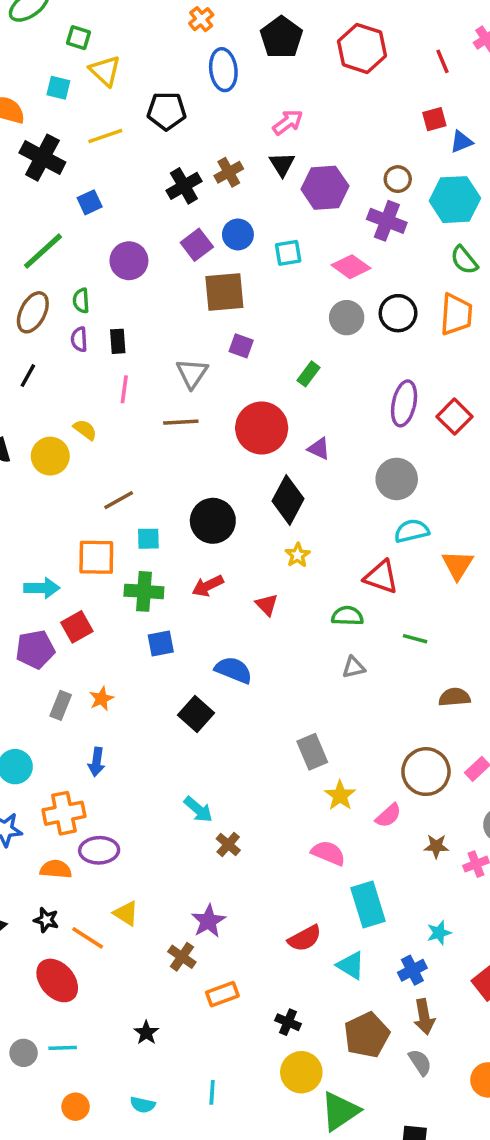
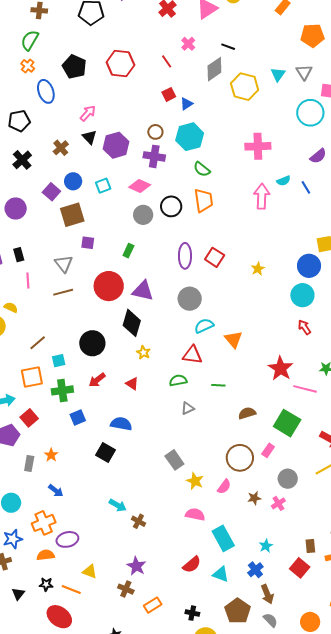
black cross: (184, 186) -> (22, 160), moved
purple triangle: (319, 449) -> (143, 291), size x1.6
blue arrow: (97, 762) -> (56, 491), turned -49

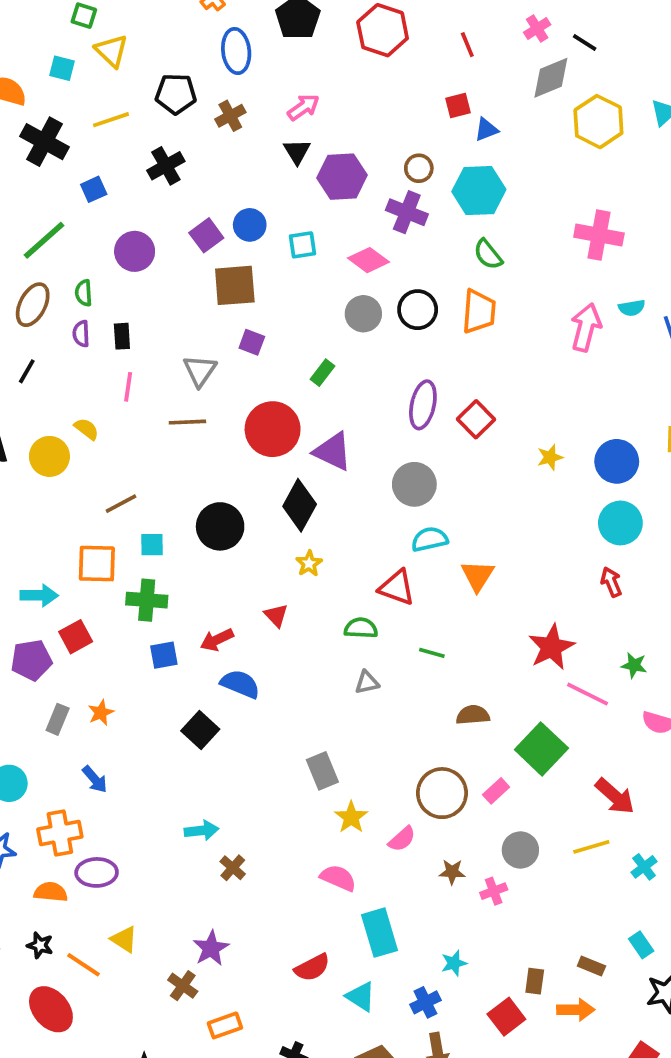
pink cross: (188, 44) -> (537, 28), moved
brown cross: (61, 148) -> (230, 116), moved
blue circle: (309, 266) -> (617, 461), moved
red arrow: (97, 380) -> (217, 640), moved
cyan arrow: (118, 505) -> (201, 830), turned -48

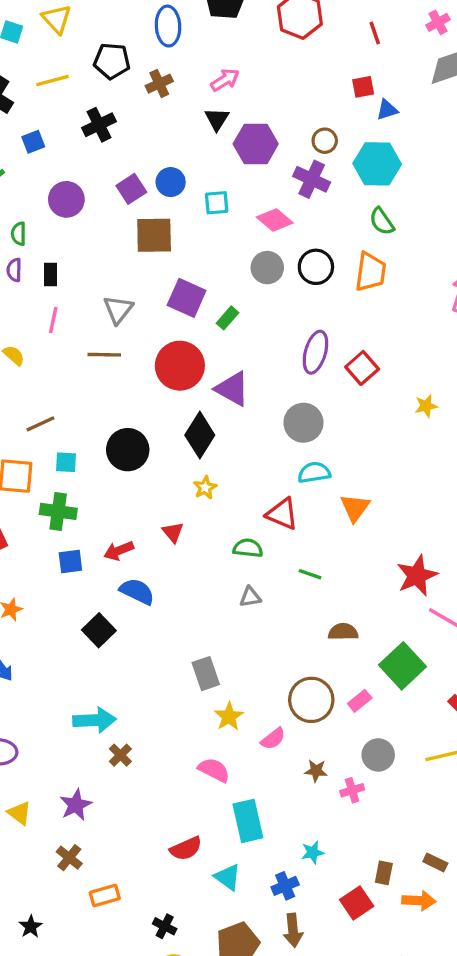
purple square: (252, 342) -> (187, 298), moved, size x1.6
cyan arrow: (201, 830) -> (95, 720), size x1.4
purple star: (211, 948) -> (76, 805), moved

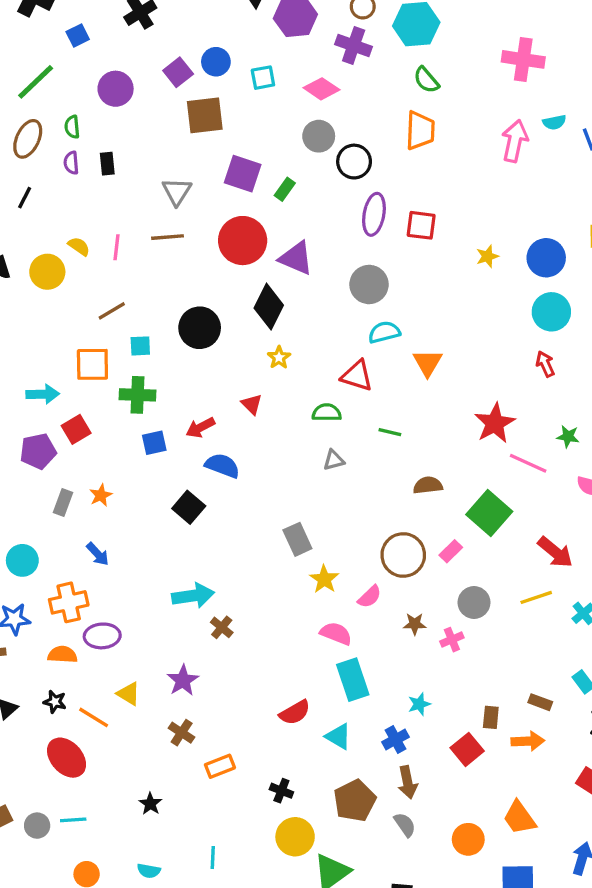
black circle: (316, 267) -> (354, 162), moved
pink line: (53, 320) -> (117, 247), moved
red square: (362, 368) -> (421, 225), turned -36
pink semicircle: (214, 770) -> (336, 633), moved

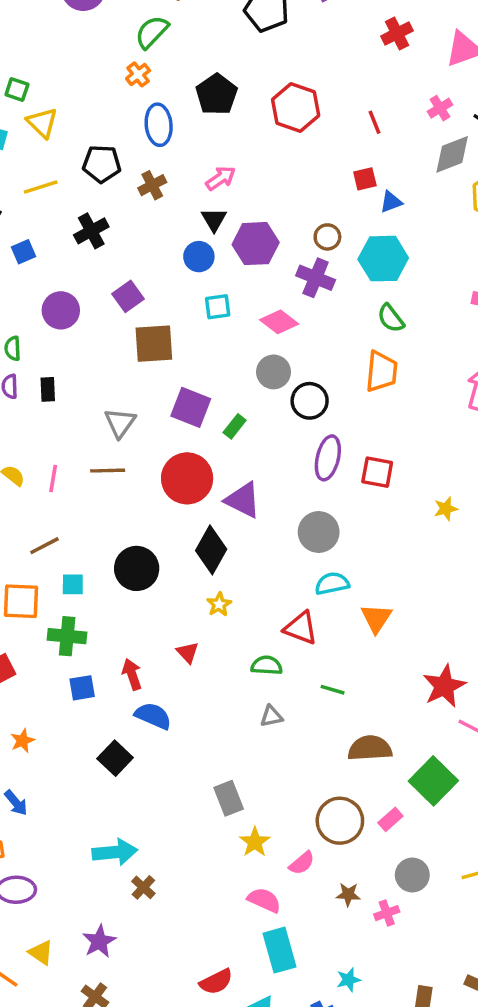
blue circle: (216, 62) -> (199, 257), moved
red arrow: (200, 427) -> (132, 674), turned 96
brown semicircle: (428, 485) -> (370, 748), size x1.4

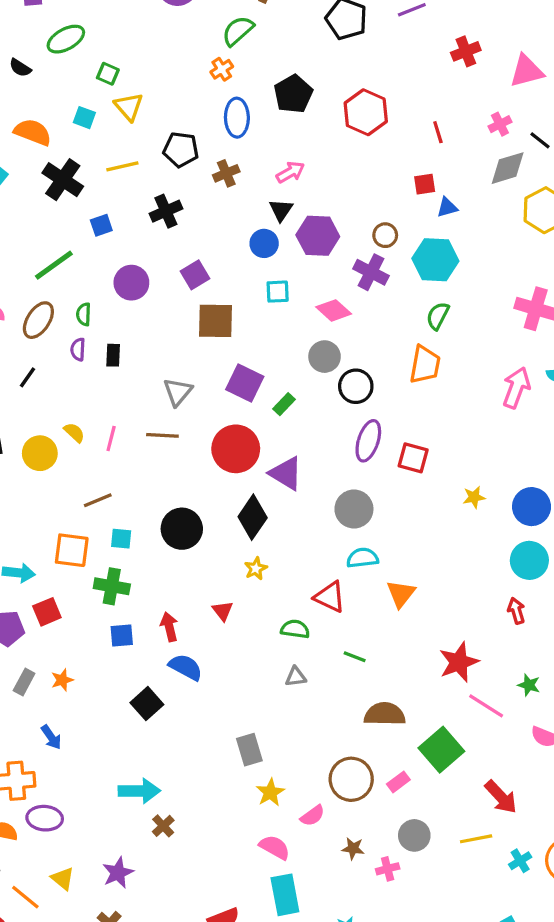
green semicircle: (391, 318) -> (438, 316), turned 60

